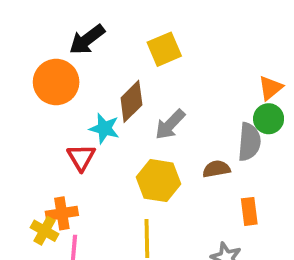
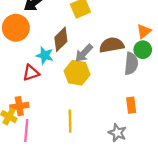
red triangle: (81, 157) -> (31, 73), turned 42
brown semicircle: (216, 169) -> (112, 45), moved, size x1.5
yellow hexagon: (158, 181) -> (77, 73), moved

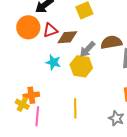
brown diamond: (61, 39) -> (67, 37), turned 40
cyan star: (45, 55) -> (53, 62), moved
red triangle: (31, 73) -> (50, 30), moved

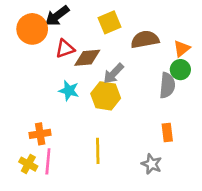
orange circle: (28, 27) -> (32, 29), moved
brown semicircle: (111, 42) -> (145, 39), moved
yellow cross: (22, 104) -> (28, 164), moved

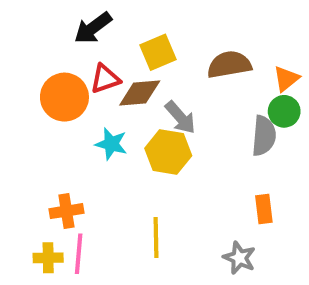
yellow square: (110, 22) -> (158, 52), moved
orange circle: (32, 29) -> (64, 97), moved
gray arrow: (113, 74) -> (180, 117), turned -85
yellow cross: (28, 164) -> (48, 258), turned -30

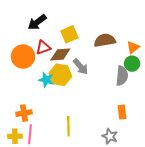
yellow hexagon: (168, 152) -> (60, 75), moved

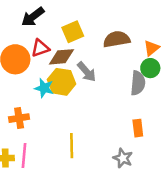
orange cross: (24, 113) -> (19, 118), moved

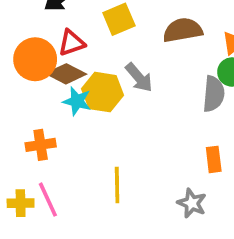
brown diamond: (62, 57) -> (66, 74), moved, turned 32
pink line: (24, 156) -> (48, 200), turned -30

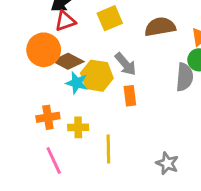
red triangle: (72, 43) -> (65, 21), moved
orange rectangle: (214, 159) -> (130, 96), moved
yellow cross: (21, 203) -> (78, 127), moved

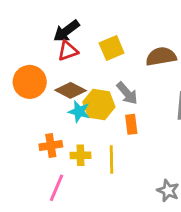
orange circle: (44, 50) -> (30, 82), moved
yellow line: (108, 149) -> (112, 160), moved
pink line: (54, 160) -> (56, 188), turned 48

